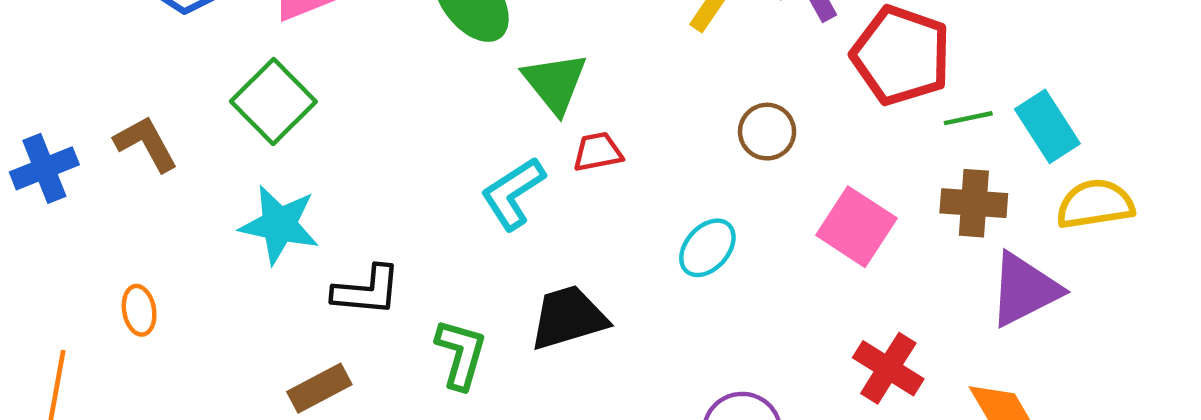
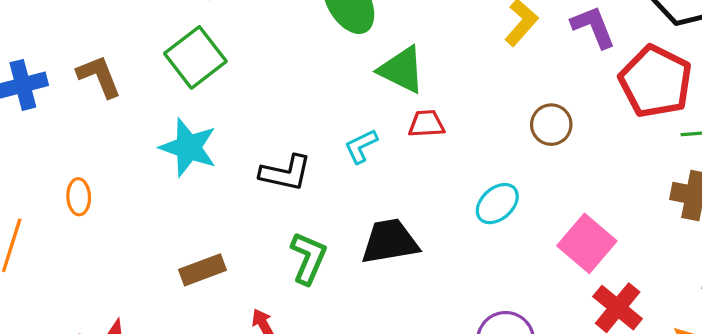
green triangle: (555, 83) -> (402, 70), turned -32
cyan L-shape: (513, 193) -> (361, 146), size x0.7
pink square: (856, 227) -> (587, 243), moved
black L-shape: (367, 291) -> (285, 173), moved

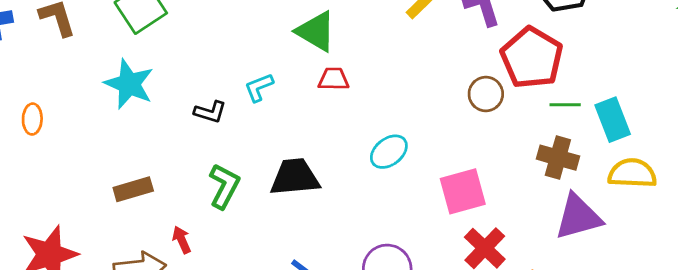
brown circle: (551, 125) -> (486, 94), moved
cyan L-shape: (361, 146) -> (259, 87), moved
black L-shape: (285, 173) -> (210, 112), size x0.7
pink square: (587, 243) -> (463, 191), turned 30

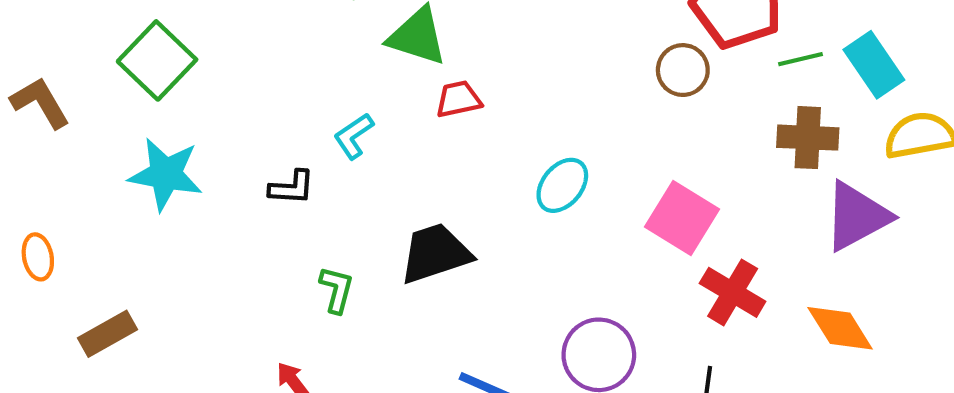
green L-shape: (224, 186) -> (337, 290), size x0.7
brown rectangle: (133, 189) -> (107, 334), moved
pink square: (463, 191) -> (682, 218), turned -30

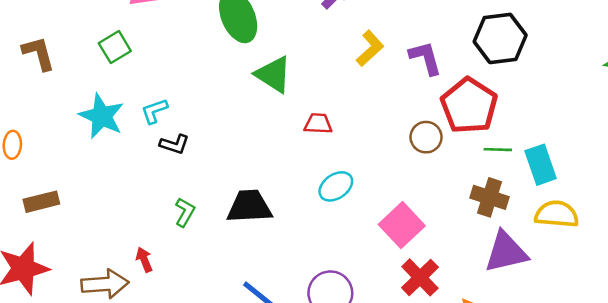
green square: (157, 60) -> (115, 47), size x0.7
red trapezoid: (458, 99) -> (318, 124), moved
cyan L-shape: (354, 136) -> (154, 111), moved

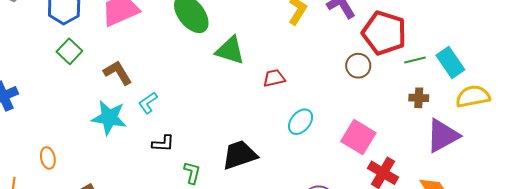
green square: (115, 47) -> (69, 51), moved
brown L-shape: (39, 53) -> (118, 73), moved
black L-shape: (175, 144) -> (163, 143), moved
brown cross: (490, 197) -> (419, 98), size x0.7

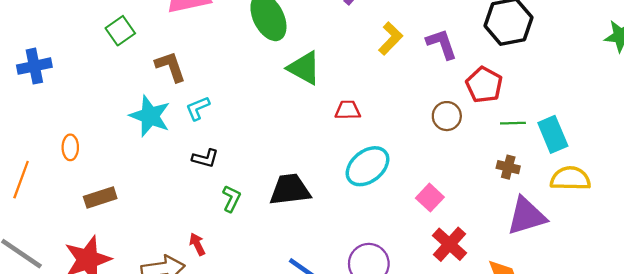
red pentagon: (384, 33) -> (484, 85), size x0.7
cyan ellipse: (301, 122) -> (368, 166), size x1.4
pink square: (358, 137) -> (430, 198), size x0.7

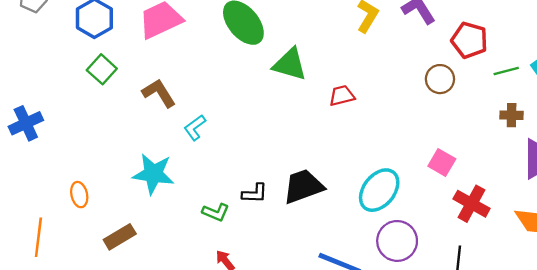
cyan star: (150, 116) -> (153, 174), moved
black L-shape: (205, 158) -> (255, 193), moved
cyan ellipse: (368, 166) -> (379, 190), moved
green L-shape: (231, 199) -> (216, 212), moved, turned 100

